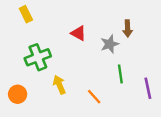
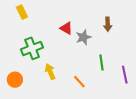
gray star: (110, 44) -> (83, 37), moved

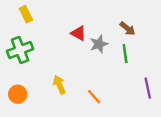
brown arrow: (108, 24) -> (127, 29), turned -48
green cross: (32, 48) -> (20, 50), moved
green line: (102, 63) -> (125, 54), moved

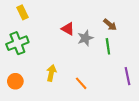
yellow arrow: (59, 85) -> (51, 73), turned 35

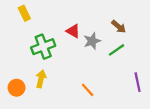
green cross: (17, 43) -> (43, 47), moved
green line: (108, 46) -> (116, 50), turned 63
yellow arrow: (51, 73) -> (41, 79), moved

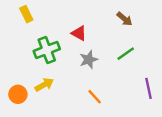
brown arrow: (119, 27) -> (125, 19), moved
gray star: (92, 41) -> (89, 60), moved
yellow arrow: (41, 79) -> (44, 85), turned 49

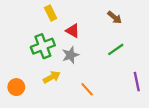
yellow rectangle: (26, 14) -> (51, 13), moved
gray star: (89, 60) -> (70, 55), moved
yellow arrow: (44, 85) -> (52, 77), moved

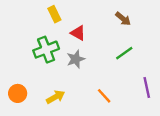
yellow arrow: (52, 77) -> (56, 97), moved
orange line: (87, 89) -> (104, 96), moved

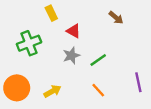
green cross: (46, 50) -> (29, 43), moved
green line: (124, 53) -> (98, 60), moved
orange circle: (18, 93) -> (17, 88), size x1.5

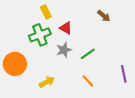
green cross: (29, 43) -> (40, 35), moved
orange circle: (17, 88) -> (15, 64), moved

